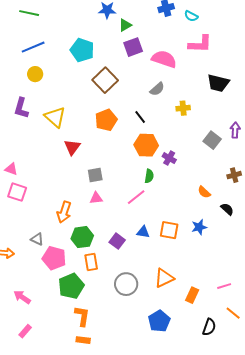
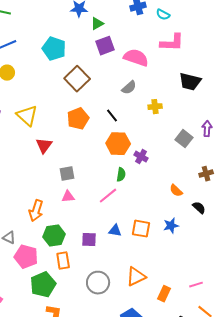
purple square: (117, 241) -> (89, 240), turned -35

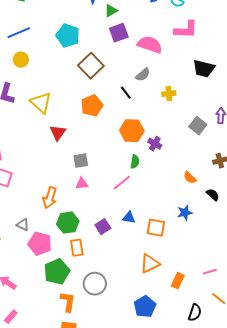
black line: (112, 116) -> (126, 93), moved
orange square: (141, 229) -> (156, 228), moved
purple square: (89, 240) -> (103, 227), turned -35
gray circle: (98, 283) -> (95, 284), moved

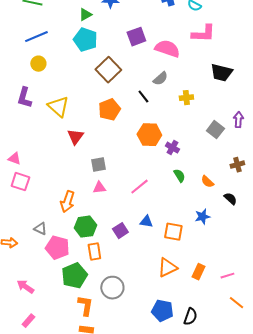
green triangle: (111, 11) -> (85, 15), moved
green semicircle: (135, 162) -> (179, 176), moved, turned -40
orange rectangle: (178, 281) -> (198, 272), moved
blue pentagon: (145, 307) -> (162, 311), turned -30
black semicircle: (195, 313) -> (190, 317), moved

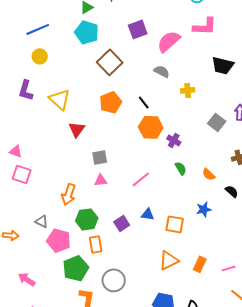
pink semicircle: (167, 49) -> (169, 41), turned -60
gray semicircle: (160, 79) -> (162, 71), turned -112
black line: (143, 97) -> (144, 102), moved

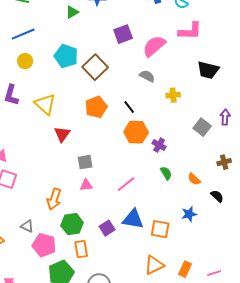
cyan pentagon: (87, 32) -> (66, 56), moved
blue triangle: (148, 214) -> (133, 219), size x1.6

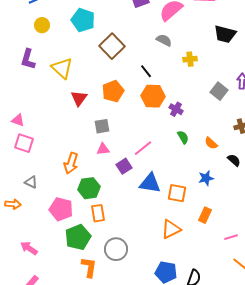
brown square: (95, 67) -> (112, 46), moved
orange pentagon: (96, 107) -> (113, 91), moved
gray triangle: (27, 226) -> (31, 182), moved
purple square: (107, 228) -> (124, 166), moved
orange rectangle: (185, 269) -> (205, 215), moved

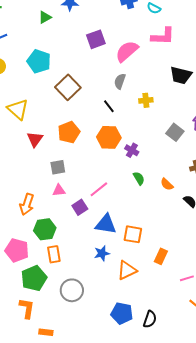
gray semicircle: (164, 40) -> (120, 81), turned -98
black line: (146, 71) -> (109, 106), moved
blue star: (206, 178) -> (102, 253), moved
orange L-shape: (89, 267) -> (27, 308), moved

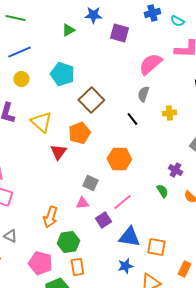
purple square: (96, 39) -> (119, 33), moved, turned 36
orange pentagon: (69, 132) -> (79, 133), moved
orange hexagon: (109, 137) -> (119, 159), moved
purple cross: (132, 150) -> (175, 170), moved
gray square: (58, 167) -> (90, 183), moved, turned 35

